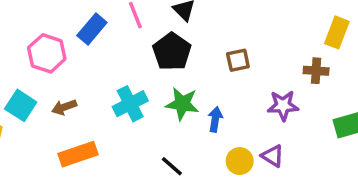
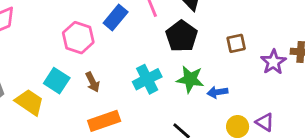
purple star: (283, 105) -> (273, 62), moved, turned -30
brown arrow: (64, 107) -> (93, 82), turned -96
blue arrow: (215, 119) -> (217, 92), turned -108

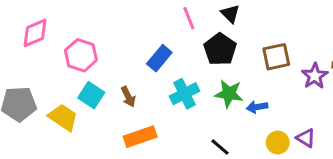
blue rectangle: (116, 17) -> (159, 58), moved
pink hexagon: (78, 38) -> (81, 55), moved
brown square: (236, 43) -> (276, 57), size x1.4

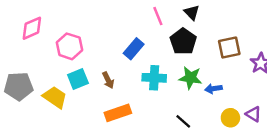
cyan cross: (184, 94) -> (154, 78), turned 30
cyan square: (91, 95) -> (78, 79), turned 35

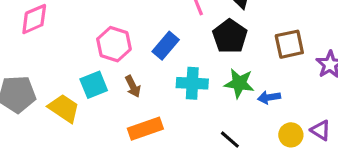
pink hexagon: (69, 46) -> (114, 44), moved

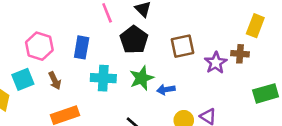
blue rectangle: (166, 46) -> (82, 47), turned -30
green star: (239, 83) -> (142, 78), turned -30

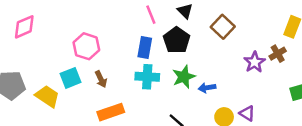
brown square: (182, 46) -> (223, 27), moved, turned -35
blue rectangle: (82, 47) -> (145, 48), moved
brown cross: (240, 54) -> (278, 54), turned -35

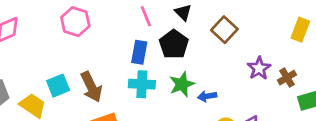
pink hexagon: (86, 46) -> (75, 22), moved
brown cross: (278, 54) -> (287, 78), moved
brown arrow: (101, 79) -> (91, 87), size x1.6

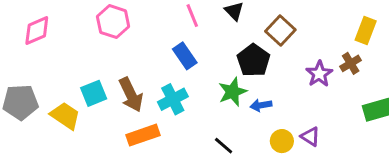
black pentagon: (174, 44) -> (253, 60), moved
blue rectangle: (139, 52) -> (185, 56), turned -45
brown cross: (287, 78) -> (351, 63), moved
cyan cross: (142, 84) -> (173, 99), moved, turned -30

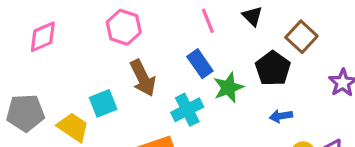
green star: (233, 92) -> (228, 87), moved
brown arrow: (131, 95) -> (143, 78), moved

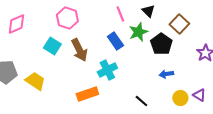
green star: (228, 87) -> (138, 32), moved
cyan square: (103, 103) -> (52, 46), moved, turned -36

